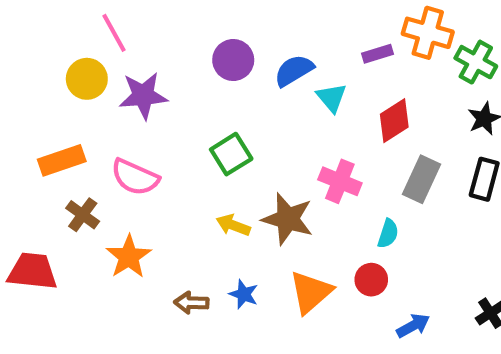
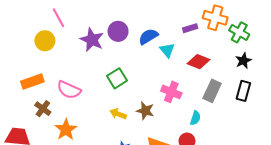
purple star: (143, 96) -> (92, 40), moved, turned 30
red diamond: (394, 121) -> (198, 62), turned 55
brown star: (288, 219) -> (145, 111), size x0.7

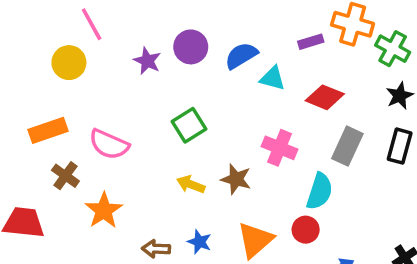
purple star: (92, 40) -> (147, 61), size x0.7
cyan triangle: (167, 50) -> (273, 78), turned -35
cyan semicircle: (195, 118) -> (320, 191), size x1.5

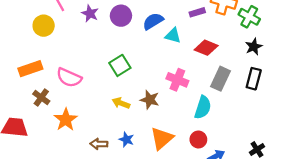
purple star: (147, 61) -> (90, 13), moved
red circle: (306, 230) -> (198, 140), moved

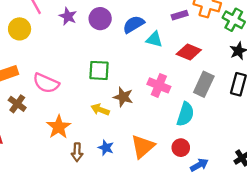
green square: (120, 65) -> (99, 70), turned 35
brown star: (150, 100) -> (123, 97), moved
orange star: (66, 120) -> (59, 127), moved
brown arrow: (99, 144) -> (77, 152), turned -91

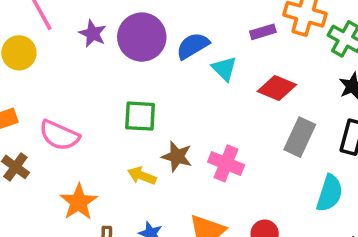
purple circle: (100, 19) -> (142, 37), size x1.4
cyan triangle: (154, 39) -> (224, 69), turned 30
pink cross: (159, 85) -> (226, 163), moved
cyan semicircle: (185, 114) -> (330, 193), moved

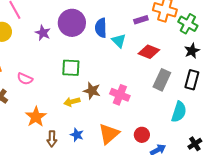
purple star: (93, 34) -> (43, 33), moved
blue semicircle: (193, 46) -> (101, 28), turned -60
pink semicircle: (59, 135) -> (25, 79), size x0.7
yellow arrow: (142, 176) -> (72, 102), turned -35

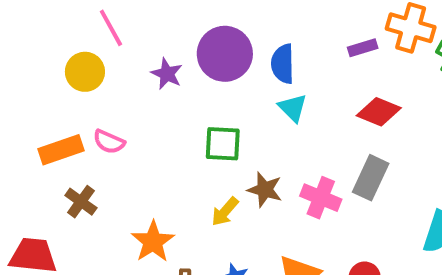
cyan triangle: (119, 41) -> (293, 108), moved
pink semicircle: (25, 79) -> (109, 142), moved
gray rectangle: (162, 80) -> (371, 178), moved
yellow arrow: (72, 102) -> (225, 212), turned -35

